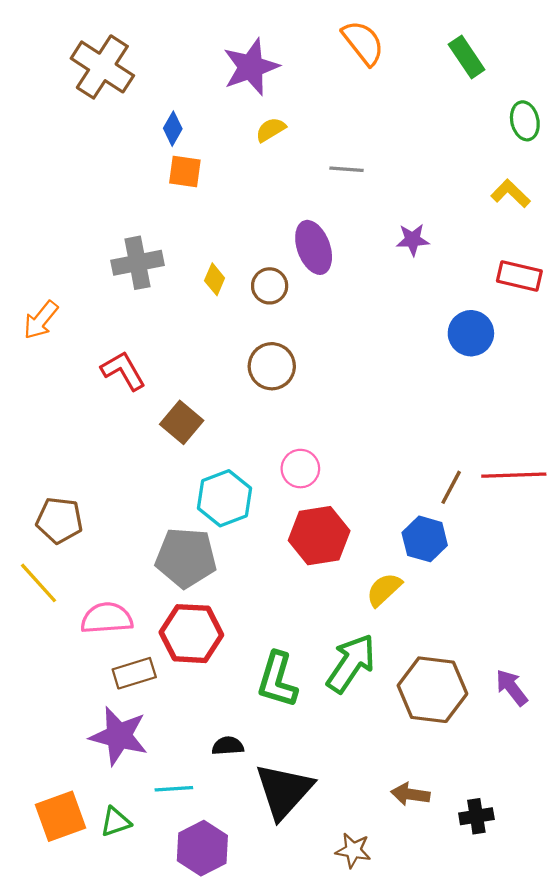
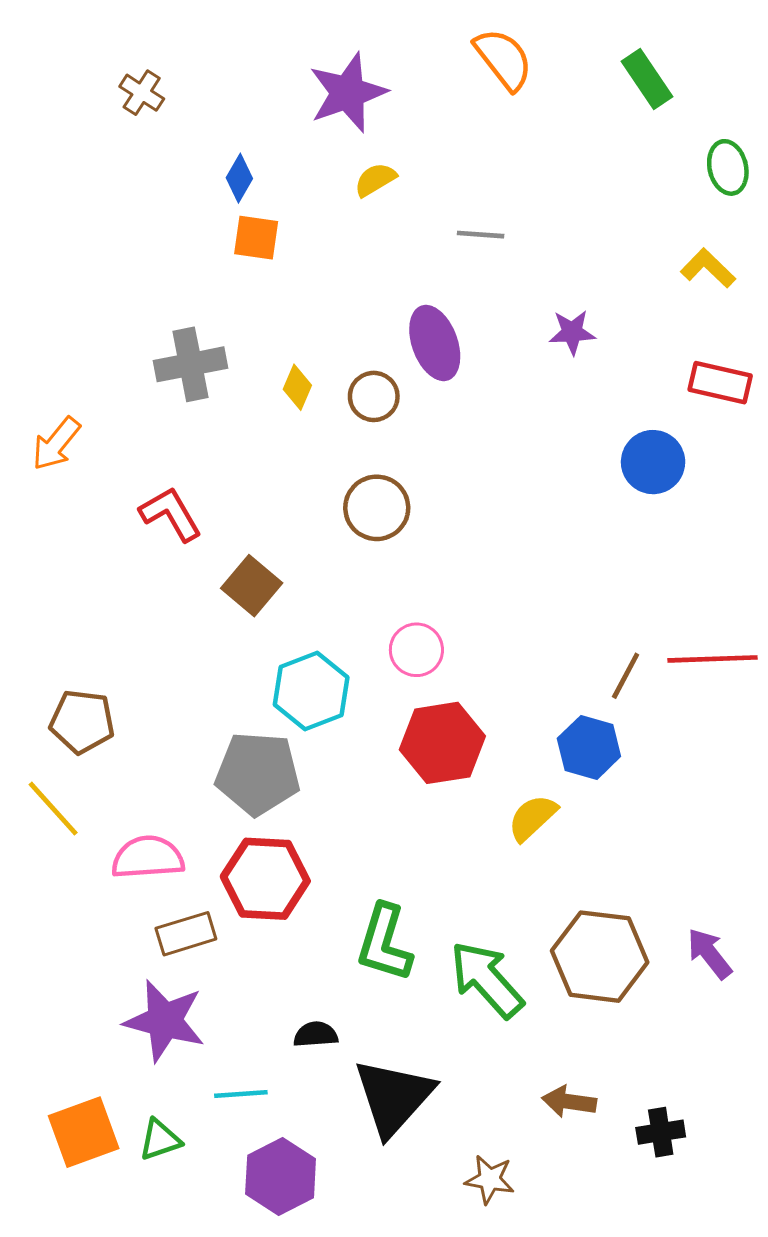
brown cross: (102, 67) -> (142, 93), size x0.5
green arrow: (351, 663) -> (487, 979), moved, turned -76

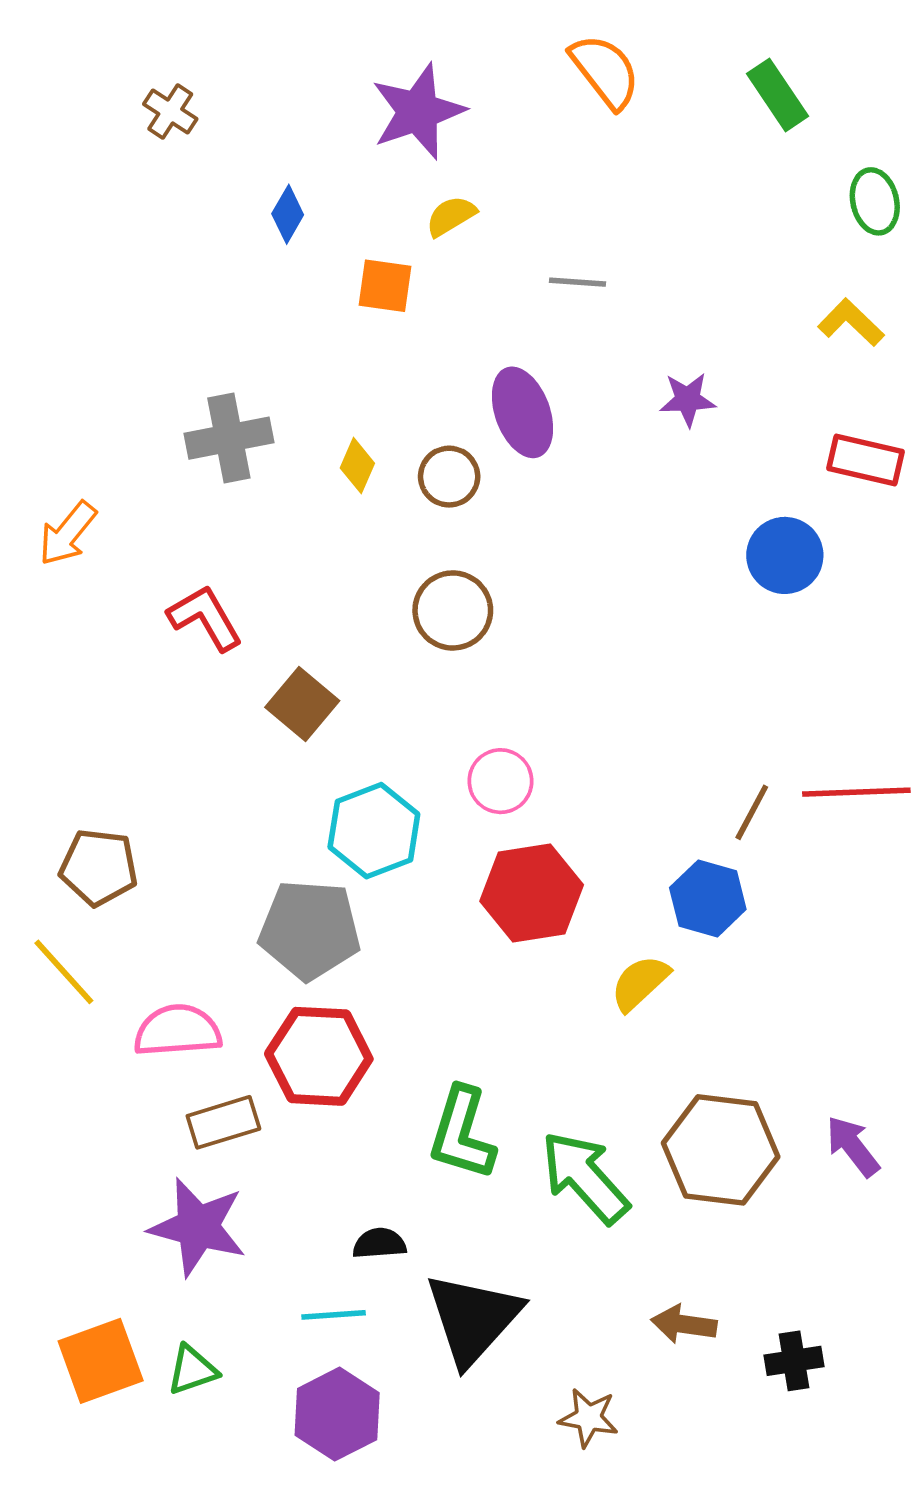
orange square: (256, 238) -> (385, 286), moved
cyan line: (241, 1094) -> (334, 1315), moved

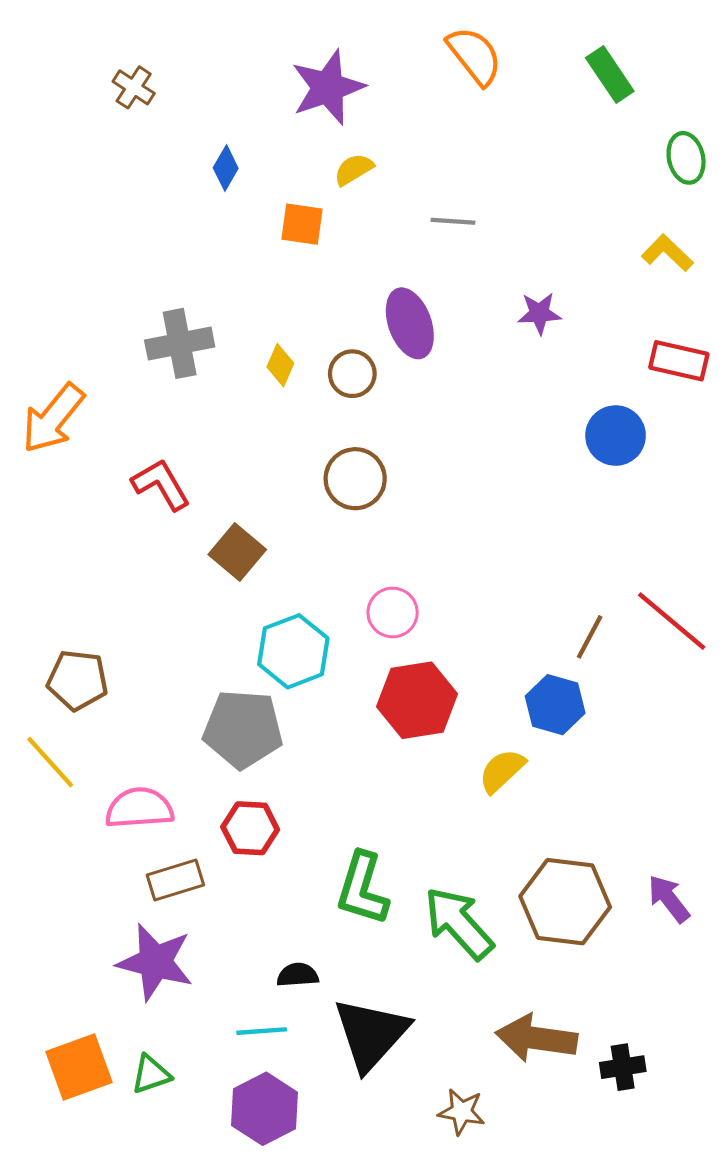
orange arrow: (68, 533) -> (53, 418), size x1.4
red line: (856, 792) -> (672, 621), turned 42
red hexagon: (319, 1056) -> (250, 828), size x0.7
brown arrow: (684, 1324) -> (536, 1038), size x1.6

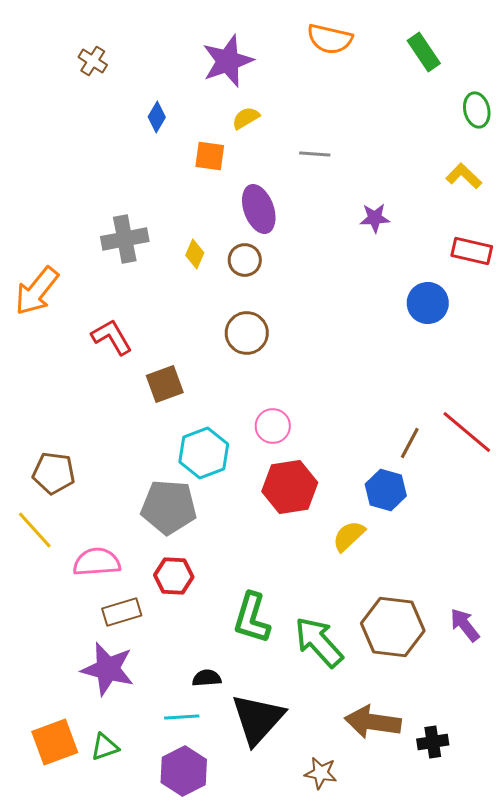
orange semicircle: (475, 56) -> (330, 39), turned 141
purple ellipse: (410, 323) -> (259, 209), moved
brown square: (237, 552) -> (165, 384), turned 30

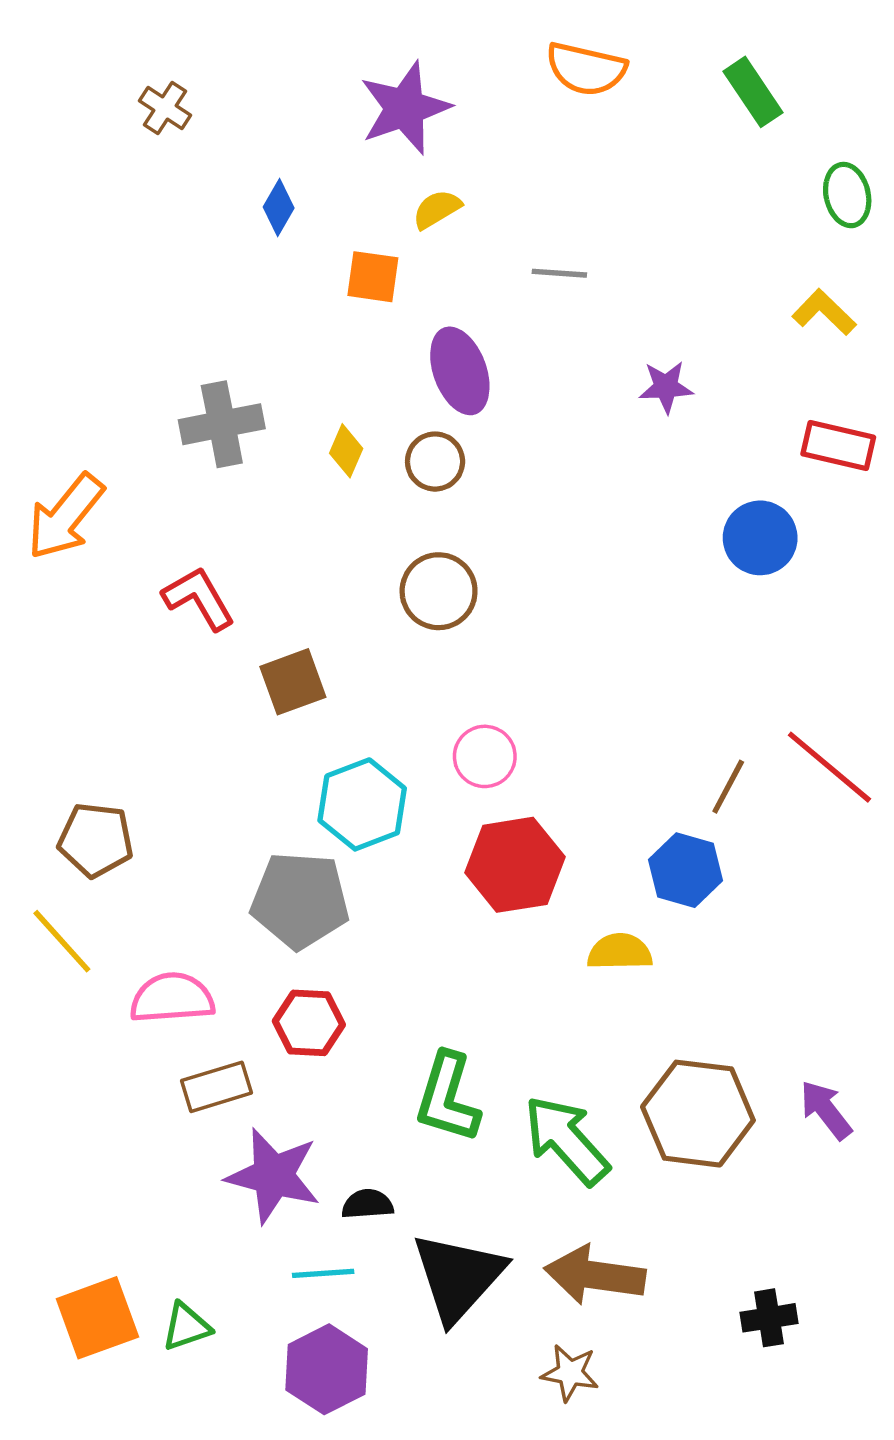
yellow semicircle: (349, 536) -> (620, 952), turned 42
purple star: (108, 669) -> (273, 1176), moved
brown arrow: (373, 722) -> (595, 1275), moved

